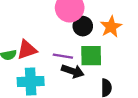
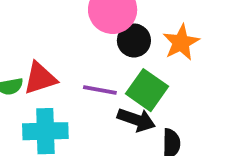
green square: (91, 56) -> (147, 90), turned 35
black arrow: (73, 71) -> (136, 120), moved

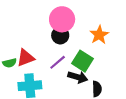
black circle: (134, 40) -> (60, 35), moved
purple line: (100, 90) -> (58, 62), turned -48

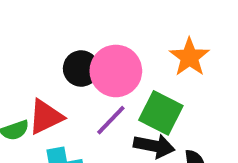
pink circle: (62, 19) -> (116, 71), moved
black circle: (60, 35) -> (81, 69), moved

